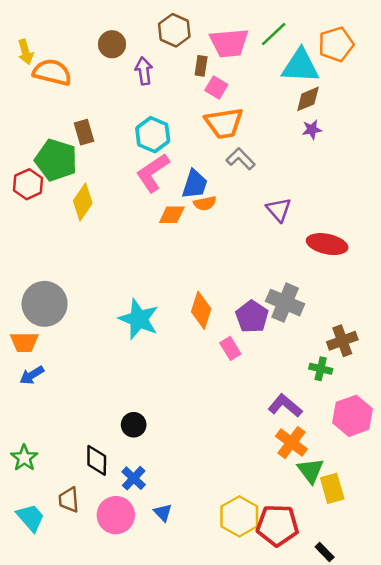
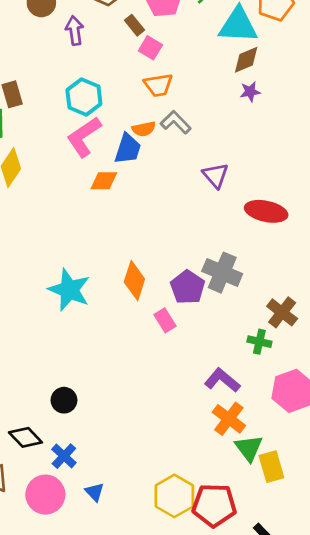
brown rectangle: (201, 66) -> (134, 25), turned -48
orange trapezoid: (224, 123) -> (158, 85), size x0.7
orange semicircle: (205, 203) -> (144, 129), moved
brown cross: (342, 341) -> (282, 312), turned -32
black diamond: (97, 460) -> (25, 437), turned -44

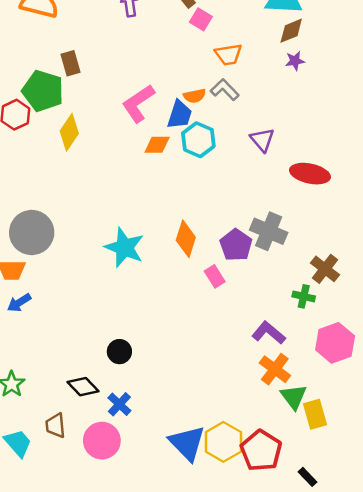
orange trapezoid: (158, 85) -> (228, 54), moved
cyan hexagon: (84, 97) -> (198, 140), moved
blue triangle: (95, 492) -> (187, 443), moved, size x2.0
red pentagon: (214, 505) -> (261, 451), turned 30

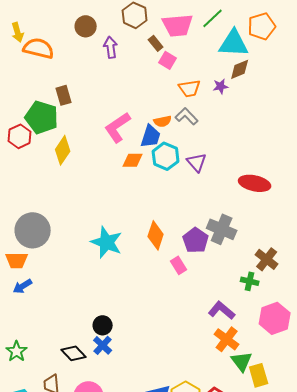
purple star: (295, 61) -> (221, 86), moved
purple triangle: (262, 140) -> (197, 162), moved
blue cross: (119, 404) -> (103, 345), moved

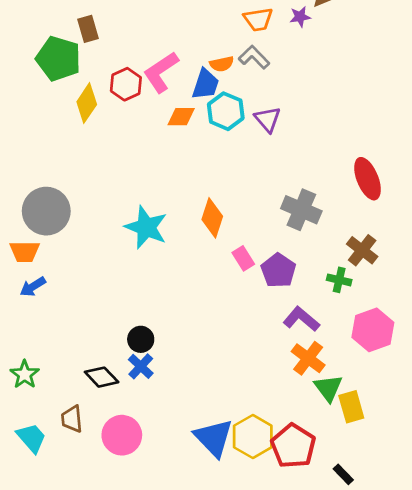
red hexagon: (20, 136) -> (126, 84), moved
red ellipse: (255, 183) -> (367, 179), moved, turned 56
purple pentagon: (196, 240) -> (278, 270), moved

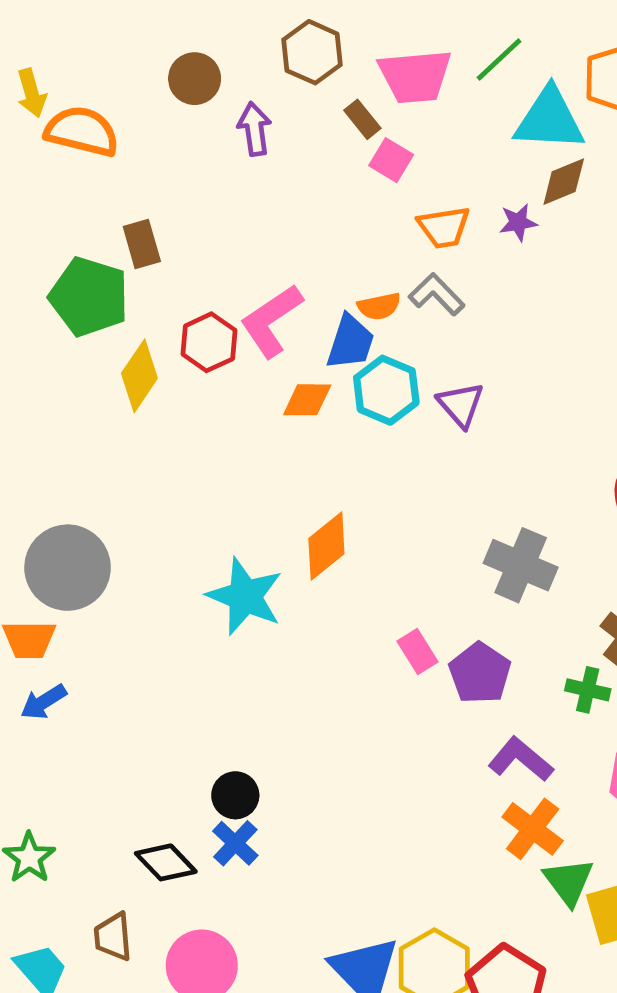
orange diamond: (212, 218) -> (326, 546), moved, turned 33

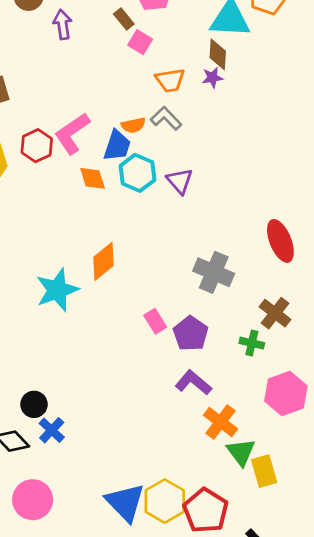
brown diamond: (564, 182) -> (218, 54), moved, turned -64
orange diamond: (307, 400) -> (93, 178), turned 72
cyan star: (245, 596) -> (57, 290), turned 30
purple L-shape: (521, 759) -> (193, 383), moved
black circle: (235, 795) -> (34, 404), moved

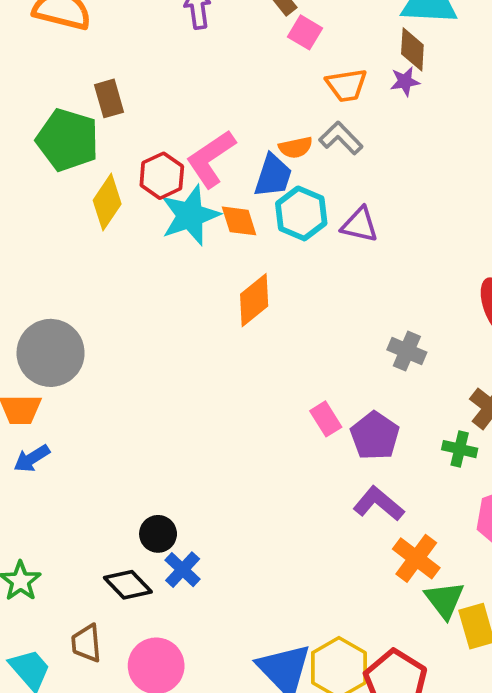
purple triangle: (180, 181) -> (360, 225), turned -36
orange diamond: (103, 261) -> (254, 300), moved
gray cross: (214, 272) -> (407, 351), size x0.7
cyan star: (57, 290) -> (190, 215), moved

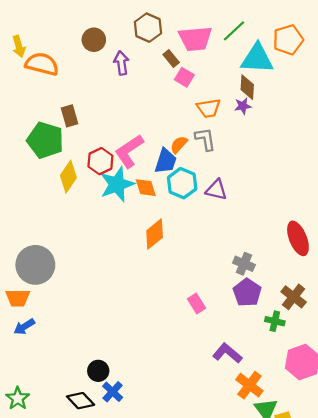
gray L-shape: (341, 138) -> (205, 139), turned 35
orange semicircle: (296, 147) -> (179, 145), turned 144
purple pentagon: (375, 436) -> (247, 292), moved

